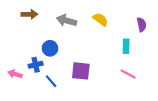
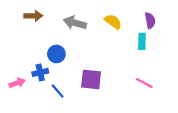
purple semicircle: (142, 25) -> (150, 20), moved
cyan rectangle: (126, 46) -> (142, 41), moved
pink arrow: (15, 74) -> (17, 83), turned 144

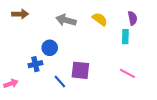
brown arrow: (33, 16) -> (20, 14), moved
pink arrow: (17, 83) -> (11, 84), moved
blue line: (58, 91) -> (60, 82), moved

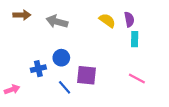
purple semicircle: (132, 18) -> (129, 19), moved
gray arrow: (66, 20) -> (57, 22), moved
blue circle: (50, 48) -> (61, 58), moved

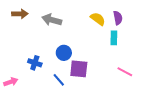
cyan rectangle: (135, 39) -> (114, 38), moved
blue circle: (61, 58) -> (64, 53), moved
blue cross: (38, 69) -> (35, 63), turned 32

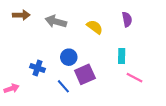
yellow semicircle: (98, 19) -> (95, 27), moved
cyan rectangle: (114, 38) -> (122, 56), moved
purple square: (79, 69) -> (85, 74), turned -30

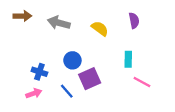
pink arrow: (12, 88) -> (34, 93), moved

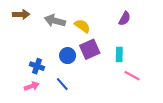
purple semicircle: (134, 21) -> (125, 19), turned 40
yellow semicircle: (100, 28) -> (82, 26), moved
purple square: (90, 79) -> (90, 49), moved

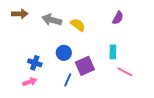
purple square: (90, 49) -> (85, 66), moved
blue line: (62, 84) -> (68, 80), moved, turned 64

